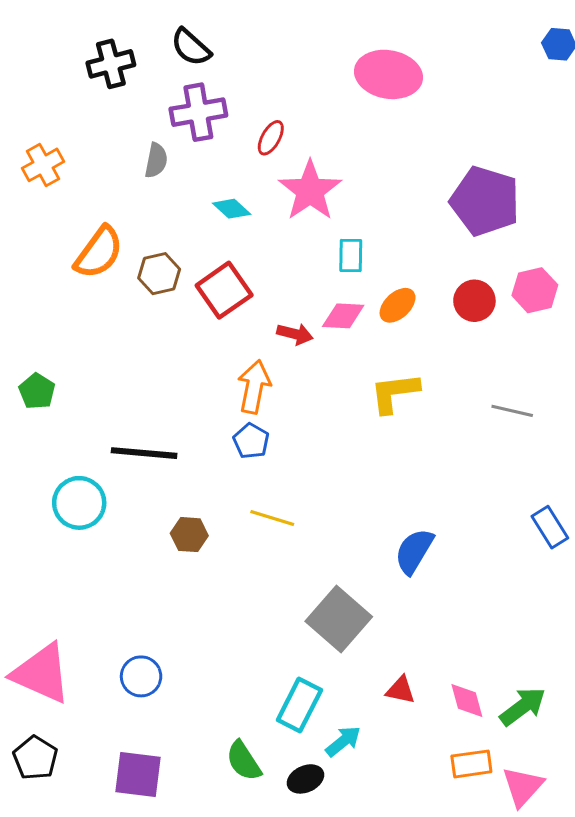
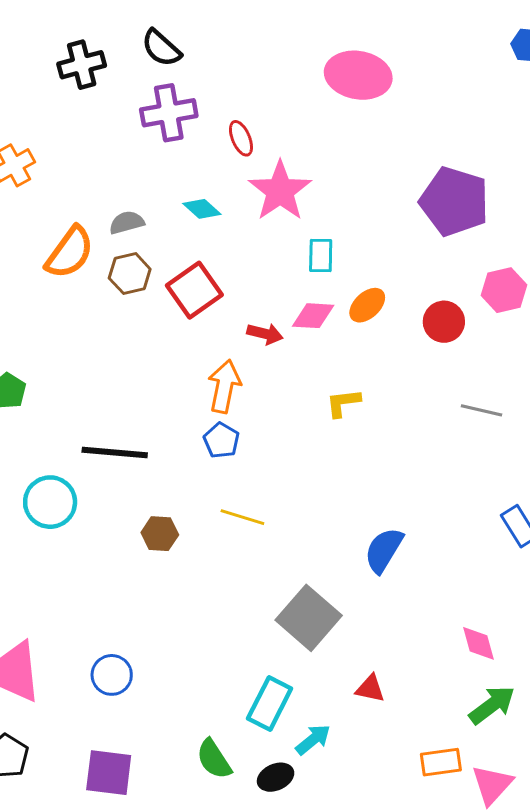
red ellipse: (271, 138) -> (241, 138), turned -52
gray semicircle: (156, 160) -> (127, 222), moved, turned -116
red circle: (474, 301) -> (444, 322), moved
yellow L-shape: (394, 393) -> (343, 403), moved, size x0.7
pink diamond: (467, 701) -> (478, 643), moved

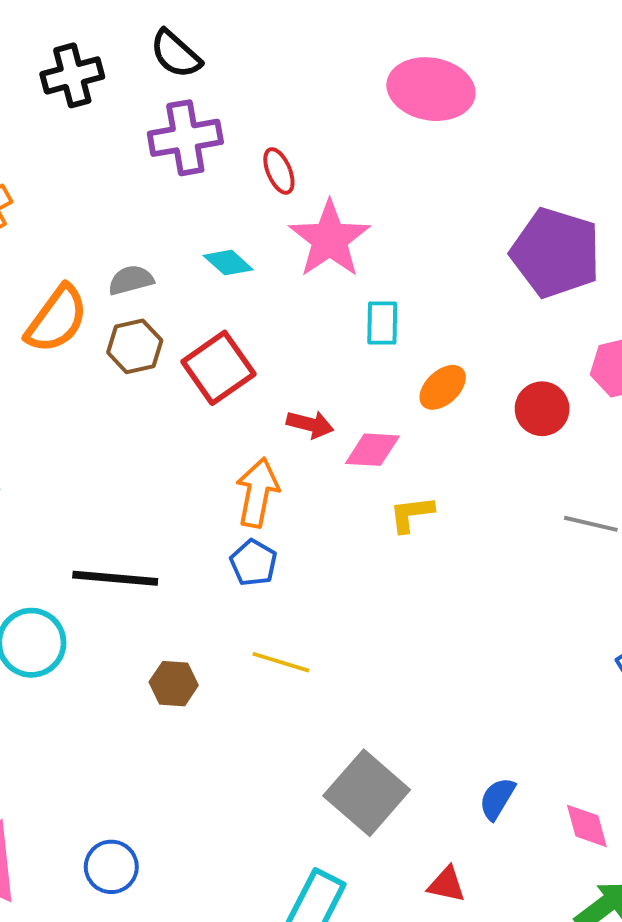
pink diamond: (313, 316) -> (372, 450), moved
blue semicircle: (384, 550) -> (497, 799), moved, size x0.7

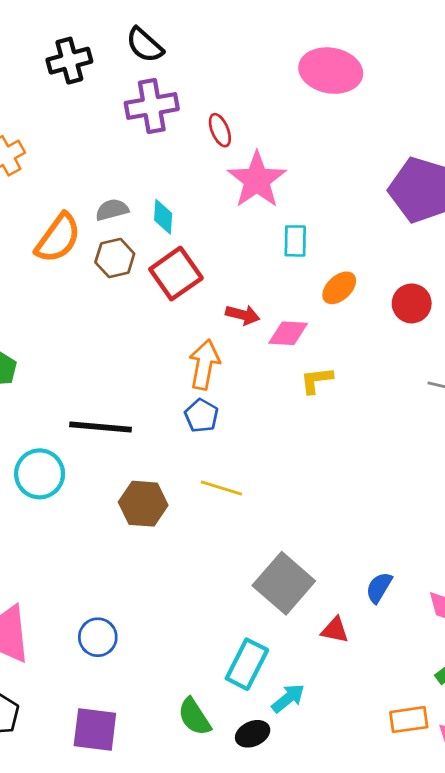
cyan diamond: (228, 263) -> (163, 217), moved, turned 52
brown hexagon: (174, 684) -> (143, 504), size x1.4
red triangle: (447, 884) -> (335, 630), moved

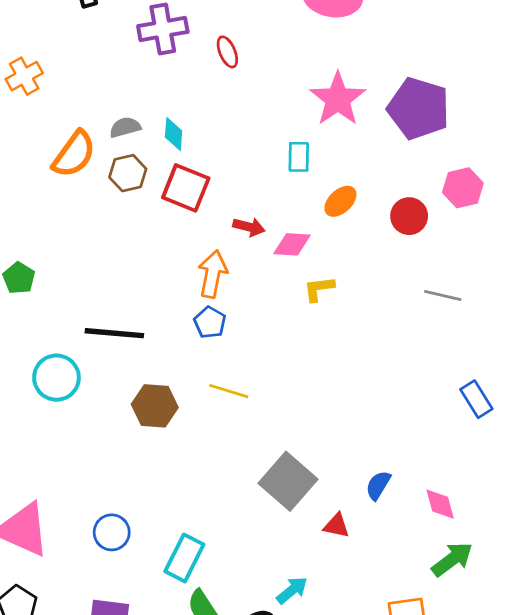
pink star: (257, 180) -> (338, 99), moved
red square: (176, 274) -> (186, 188), turned -33
cyan rectangle: (247, 664) -> (184, 558), moved

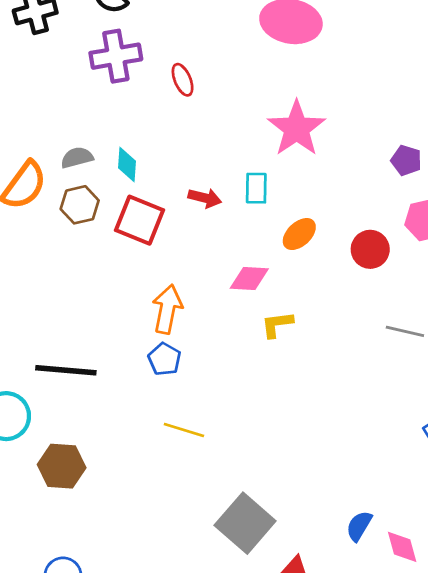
purple pentagon: (419, 108) -> (406, 160), moved, size x0.5
red arrow: (249, 227) -> (205, 198), moved
brown hexagon: (155, 406) -> (62, 466), moved
blue semicircle: (378, 485) -> (359, 526), moved

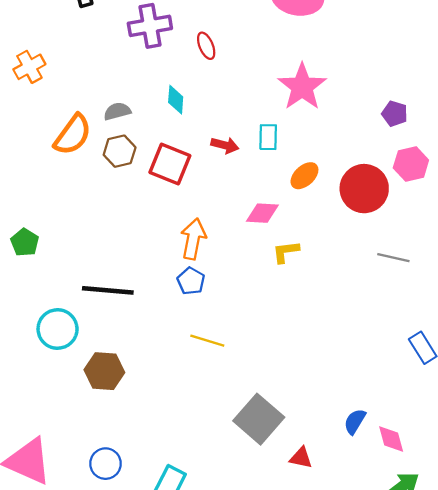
cyan diamond: (127, 165) -> (176, 100), moved
red circle: (370, 249) -> (364, 189), size x1.5

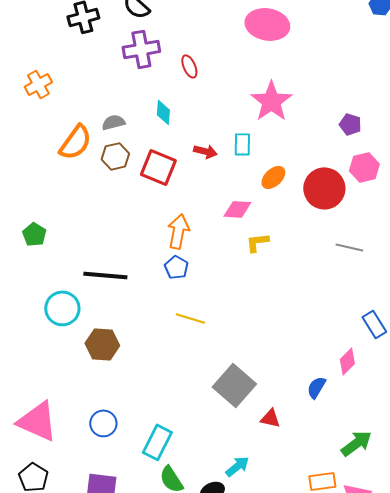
pink diamond: (391, 439) -> (347, 361), moved, turned 60

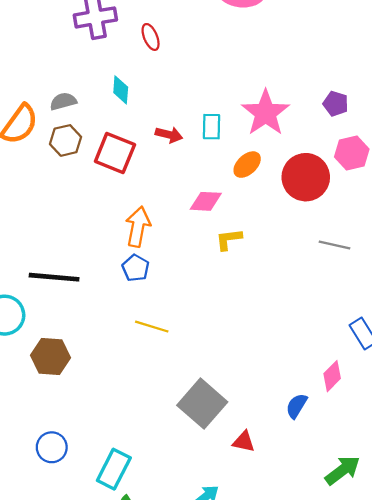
pink star: (271, 101) -> (266, 113), moved

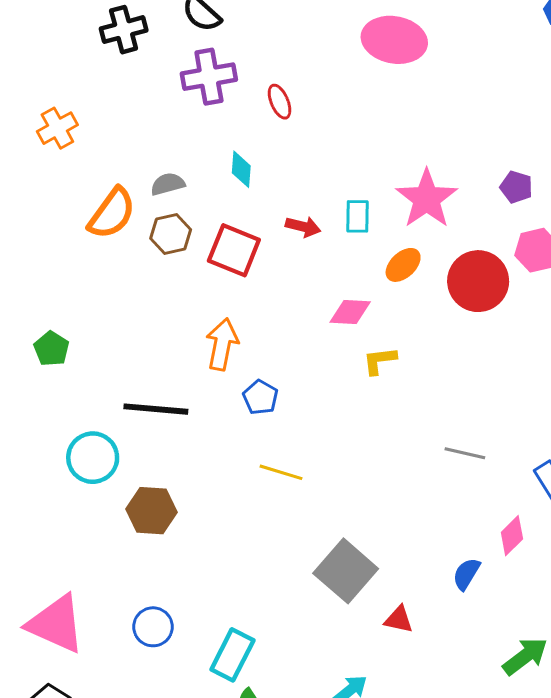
orange arrow: (138, 227) -> (222, 344), moved
gray line: (334, 245) -> (465, 453), moved

